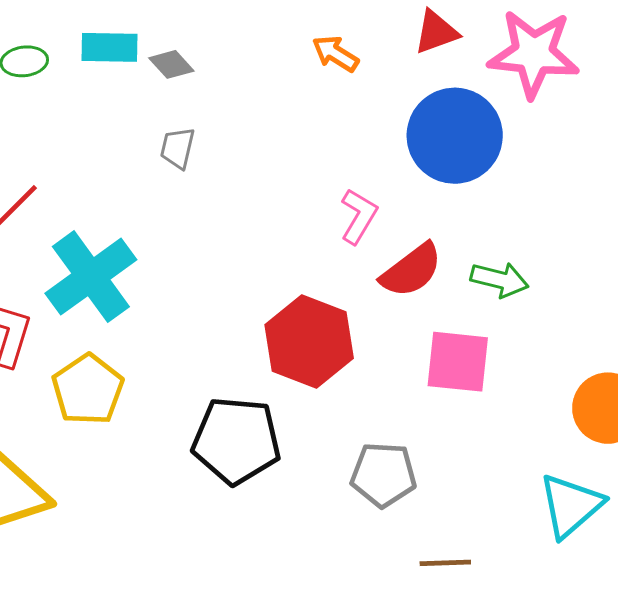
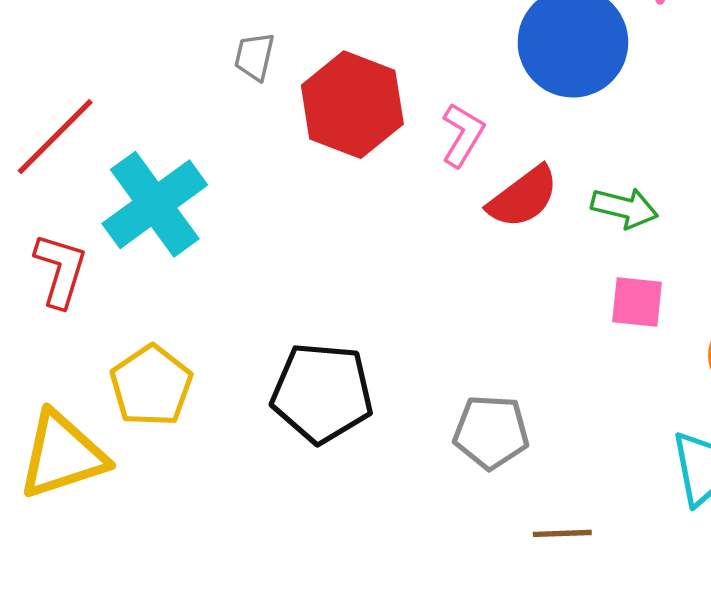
red hexagon: (309, 342) -> (352, 105), moved
pink square: (458, 362) -> (637, 302), moved, size x0.7
yellow pentagon: (88, 390) -> (151, 386), moved

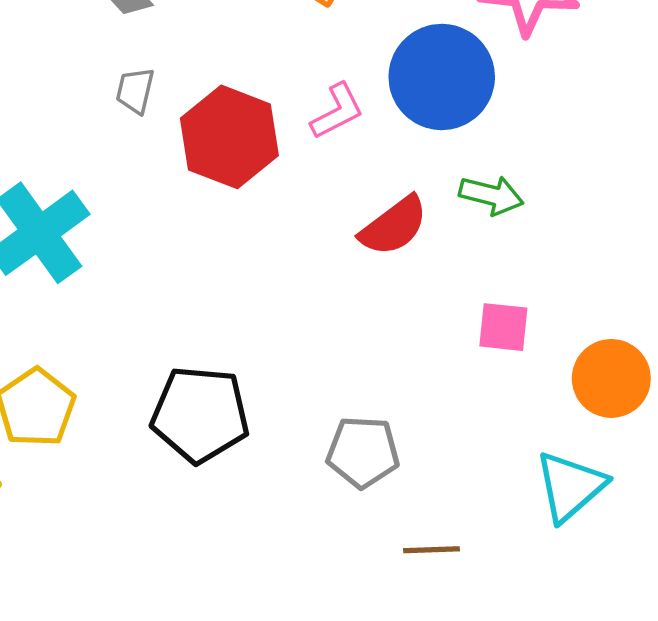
pink L-shape: (463, 135) -> (337, 111), moved, turned 32
green arrow: (625, 208) -> (491, 195), moved

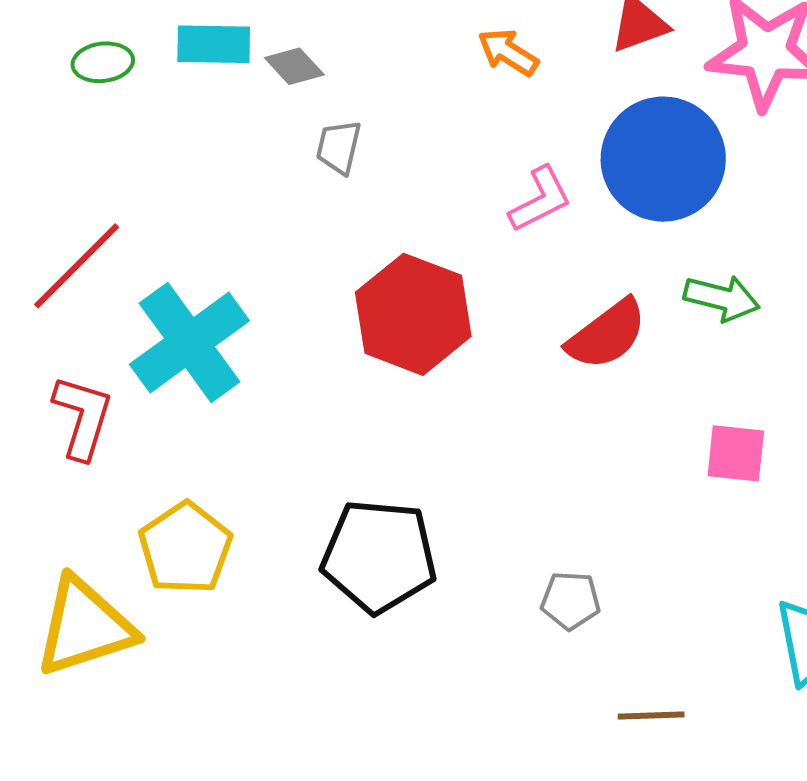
gray trapezoid: (135, 91) -> (339, 147), moved
red hexagon: (229, 137) -> (413, 314), moved
gray pentagon: (363, 452) -> (570, 601), size x0.7

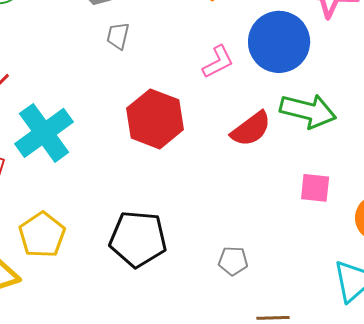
green arrow: (722, 298) -> (308, 111), size x1.5

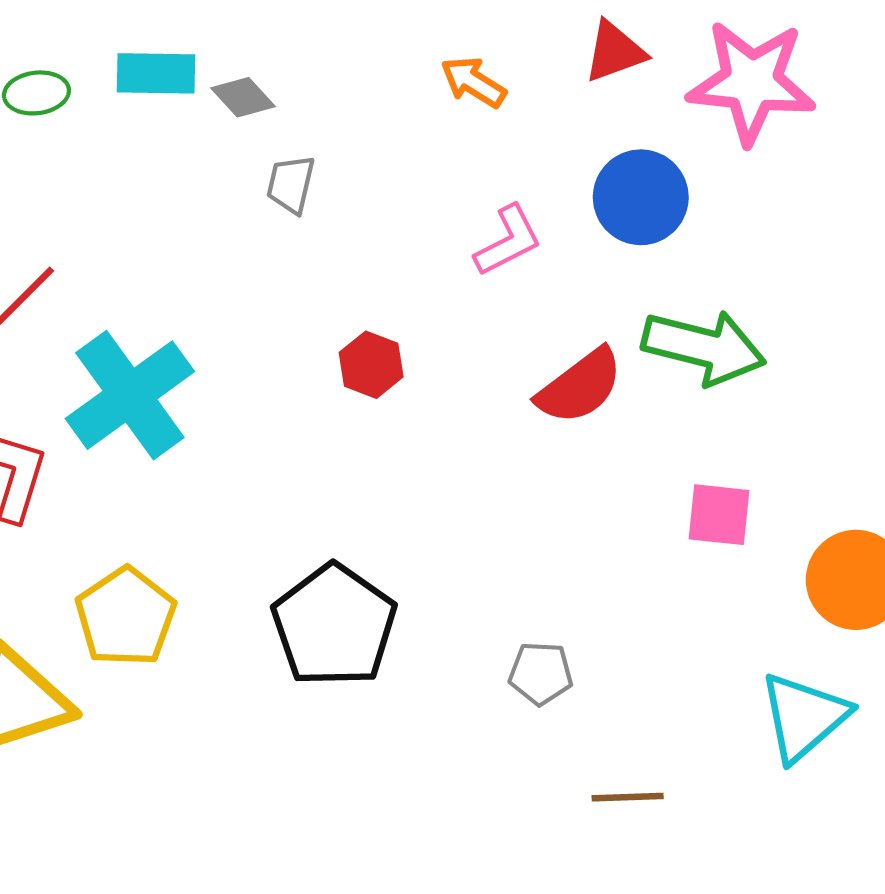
blue circle: (279, 42) -> (641, 197), size x0.7
red hexagon: (155, 119) -> (371, 365), size x0.5
black pentagon: (138, 239) -> (334, 626), turned 30

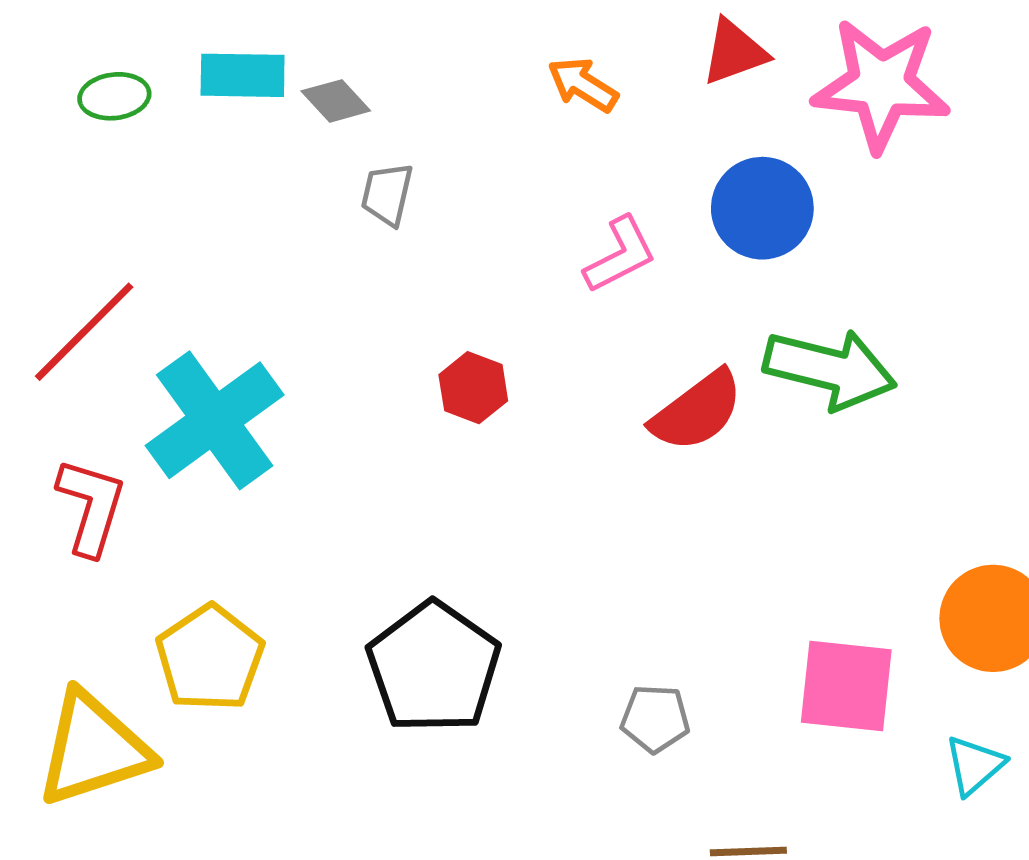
pink square: (719, 515) -> (846, 686), moved, size x1.4
cyan triangle: (804, 717) -> (974, 765), moved, size x0.6

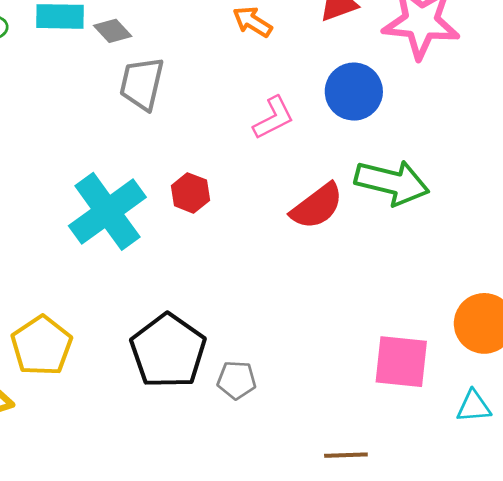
gray trapezoid: (387, 194) -> (142, 84), size x1.5
cyan cross: (215, 420) -> (107, 211), moved
gray pentagon: (655, 719) -> (237, 380), moved
cyan triangle: (974, 765) -> (474, 406), turned 36

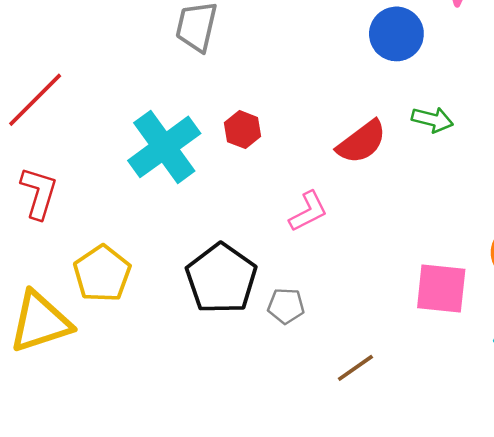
pink L-shape: (273, 118) -> (308, 212), moved
green arrow: (392, 182) -> (432, 120), size x0.6
brown line: (346, 455) -> (355, 368), moved, turned -33

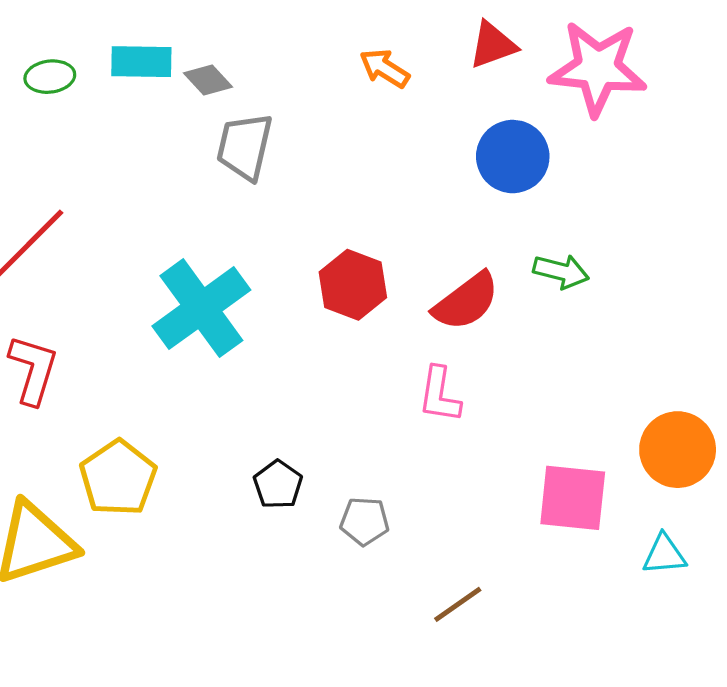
red hexagon: (242, 130) -> (353, 285), moved, size x1.4
pink L-shape: (308, 212) -> (439, 395), moved, turned 126
black pentagon: (221, 279) -> (278, 485), size x0.5

